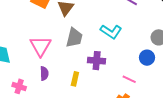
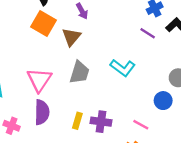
purple cross: (97, 61) -> (101, 122), moved
purple semicircle: (44, 73) -> (42, 112), size x1.5

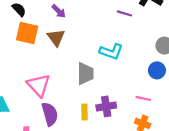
gray trapezoid: (79, 72) -> (85, 74), moved

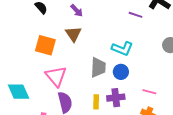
orange square: (27, 33) -> (45, 45), moved
blue circle: (157, 70) -> (121, 72), moved

